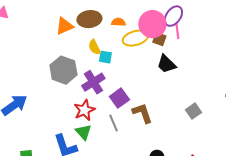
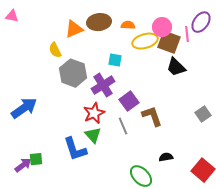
purple ellipse: (173, 16) -> (201, 22), moved
pink circle: (152, 24) -> (162, 27), size x0.7
brown square: (159, 39) -> (169, 42), size x1.6
yellow semicircle: (94, 47) -> (55, 50), moved

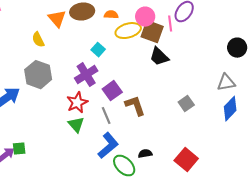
orange triangle: (74, 29) -> (57, 19), turned -48
cyan square: (115, 60) -> (98, 50), turned 32
gray hexagon: (73, 73) -> (38, 75), moved
blue L-shape: (75, 149) -> (108, 146), moved, turned -112
black semicircle: (166, 157) -> (145, 154), moved

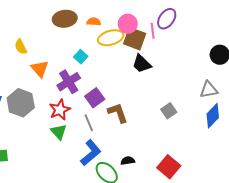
orange triangle: (57, 19) -> (40, 69), moved
gray hexagon: (38, 75) -> (21, 103), moved

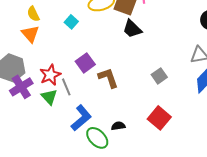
yellow semicircle: (21, 47) -> (33, 14), moved
purple cross: (69, 82) -> (21, 87), moved
gray line: (89, 123) -> (66, 87), moved
red square: (169, 167) -> (159, 118), moved

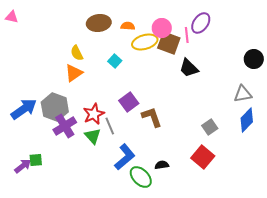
black trapezoid: (132, 29) -> (189, 68), moved
orange triangle: (30, 34) -> (74, 73), turned 36
gray square: (159, 76) -> (210, 127), moved

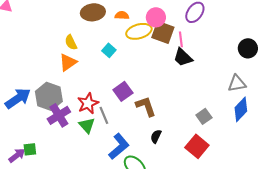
pink line: (187, 35) -> (181, 39), moved
black semicircle: (162, 165) -> (156, 136), moved, turned -56

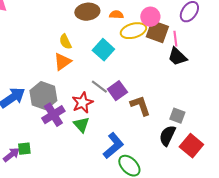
cyan square: (109, 50) -> (103, 50), size x1.5
gray line: (104, 115) -> (99, 87), moved, turned -30
gray square: (204, 116) -> (177, 116), moved, turned -35
black semicircle: (156, 136) -> (167, 136), moved, size x1.5

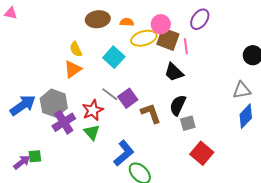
black trapezoid: (177, 57) -> (174, 72), moved
gray square: (177, 116) -> (188, 123), turned -35
black semicircle: (167, 136) -> (178, 105), moved

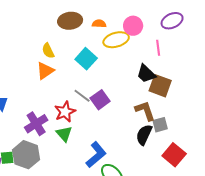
purple ellipse: (200, 19) -> (172, 21), turned 30
brown square: (168, 39) -> (160, 86), moved
gray hexagon: (54, 103) -> (26, 155), moved
black semicircle: (178, 105) -> (144, 135), moved
brown L-shape: (151, 113) -> (145, 111), moved

